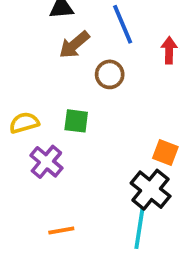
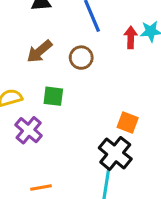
brown arrow: (74, 45) -> (39, 51), moved

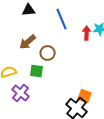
brown circle: (81, 58) -> (48, 53), moved
orange square: (128, 123) -> (85, 96), moved

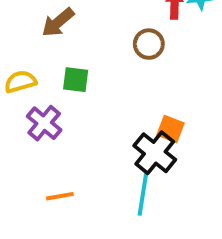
brown circle: (48, 53) -> (149, 44), moved

